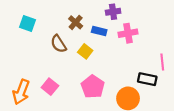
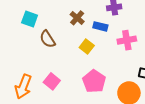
pink cross: (128, 33) -> (127, 40), moved
brown semicircle: (59, 44) -> (48, 39), moved

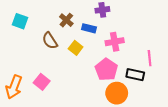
brown semicircle: (48, 39) -> (50, 41), moved
pink pentagon: (94, 81) -> (106, 69), moved

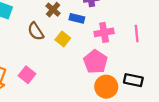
pink line: (150, 58) -> (137, 33), moved
black rectangle: (135, 75) -> (133, 80), moved

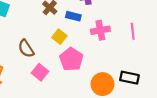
brown semicircle: (36, 31) -> (26, 49), moved
pink pentagon: (95, 62) -> (71, 59), moved
pink square: (27, 75) -> (40, 72), moved

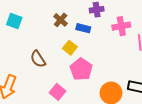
pink cross: (100, 30) -> (121, 26), moved
pink square: (40, 72) -> (58, 92), moved

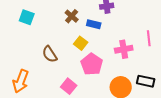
pink cross: (121, 26) -> (124, 49), moved

